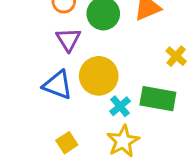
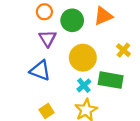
yellow circle: (99, 76) -> (83, 58), moved

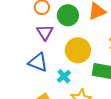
cyan cross: (84, 85) -> (64, 76), moved

